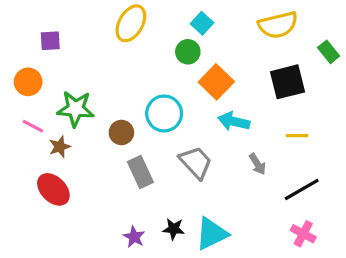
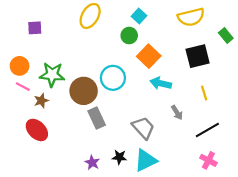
orange circle: (28, 82) -> (20, 66), moved
brown circle: (121, 132) -> (84, 91), size x1.6
yellow line: (297, 136) -> (204, 93), turned 72
gray trapezoid: (196, 163) -> (143, 128), moved

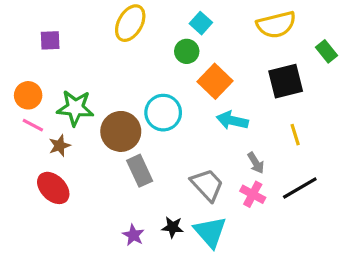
cyan triangle: (145, 160) -> (210, 232), turned -45
pink cross: (208, 160) -> (253, 194), moved

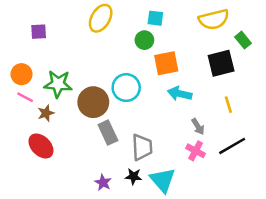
cyan square: (201, 23) -> (155, 18), turned -35
green rectangle: (326, 51) -> (243, 40), moved
orange square: (215, 81) -> (166, 63), turned 35
gray trapezoid: (207, 185) -> (142, 147), moved, turned 40

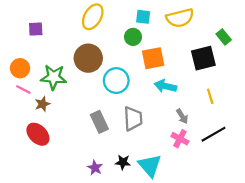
yellow semicircle: (214, 19) -> (180, 18), moved
brown circle: (93, 102) -> (88, 58), moved
gray trapezoid: (142, 147) -> (133, 119), moved

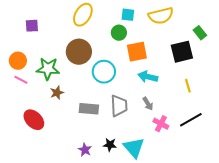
brown star: (42, 104) -> (57, 93), moved
gray arrow: (182, 116) -> (148, 104), moved
gray rectangle: (99, 122) -> (89, 109), turned -60

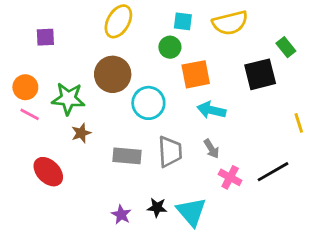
yellow line: (188, 86) -> (299, 123), moved

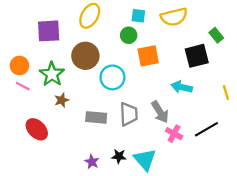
purple square: (45, 37) -> (49, 31), moved, size x1.6
green star: (68, 99) -> (52, 74), turned 30
cyan arrow: (211, 110) -> (182, 87), moved
gray arrow: (211, 149) -> (160, 112), size x1.5

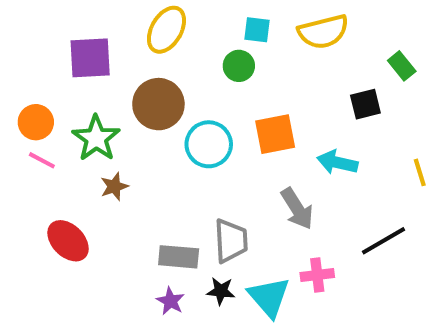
orange square: (148, 56) -> (275, 134), moved
black square: (197, 56) -> (365, 104), size x0.7
gray trapezoid: (129, 114) -> (231, 241), moved
gray rectangle: (96, 117) -> (179, 257), moved
pink cross: (174, 134) -> (317, 275), moved, turned -35

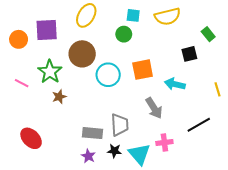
orange circle: (36, 122) -> (19, 39), moved
red ellipse: (68, 241) -> (31, 138), moved

